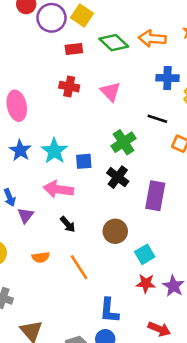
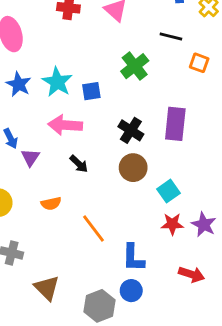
black cross: (118, 177) -> (131, 130), moved
orange line: (79, 267) -> (94, 228), moved

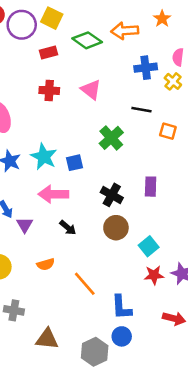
purple rectangle: (175, 124) -> (151, 187), size x0.7
brown triangle: (47, 288) -> (47, 339), turned -35

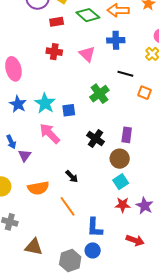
blue cross: (146, 68) -> (116, 40), moved
pink arrow: (53, 194) -> (50, 134), turned 40
black arrow: (68, 228) -> (72, 177), moved
brown circle: (116, 228) -> (120, 159), moved
orange semicircle: (46, 264) -> (38, 188), size x1.5

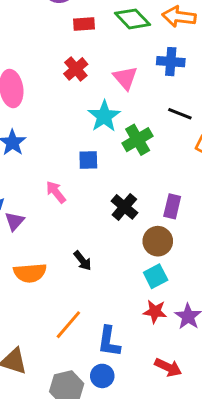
red cross: (54, 52) -> (76, 69), turned 35
cyan star: (45, 103) -> (104, 116), moved
pink arrow: (50, 134) -> (56, 192), size x0.7
orange line: (67, 206) -> (68, 325), moved, turned 70

